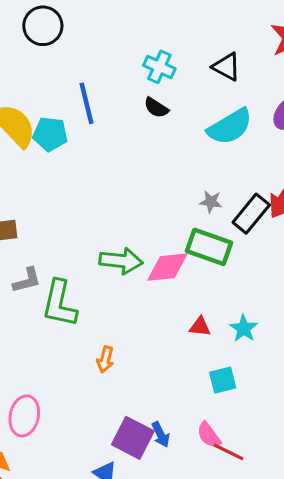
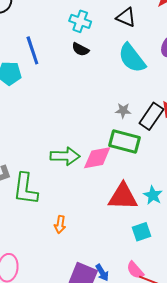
cyan semicircle: (230, 127) -> (132, 58), turned 88
red triangle: (200, 327) -> (123, 197), size x2.0

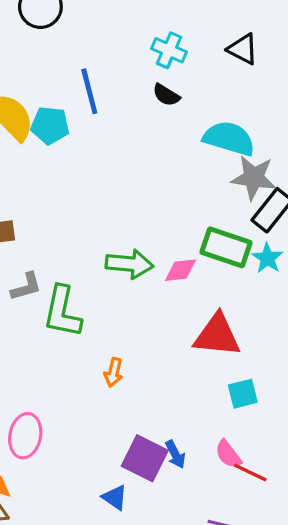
cyan semicircle: (132, 58) -> (229, 138), moved, turned 140
gray star: (123, 111) -> (254, 178), moved, size x1.8
pink diamond: (97, 158) -> (181, 270), size x0.7
cyan star: (153, 195) -> (267, 258), moved

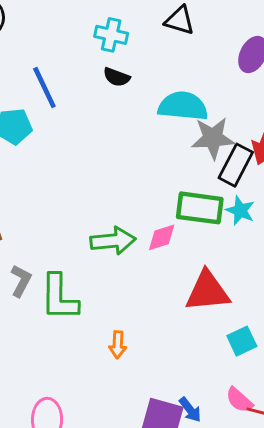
gray L-shape: (26, 287) -> (21, 281), turned -36

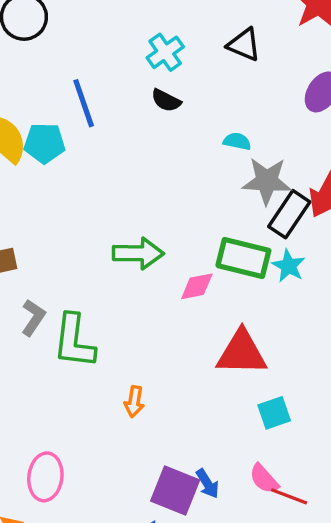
cyan cross: (111, 35) -> (165, 52), turned 36
cyan semicircle: (183, 106) -> (237, 141), size x0.5
green arrow: (113, 241) -> (138, 253), moved

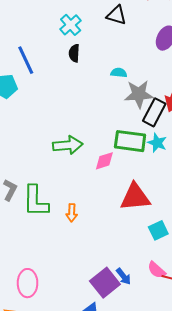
black semicircle: (166, 100) -> (74, 53), turned 72
orange arrow: (134, 402) -> (72, 213), moved
purple square: (175, 490) -> (105, 283), turned 36

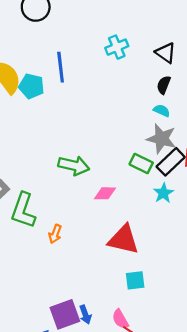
black semicircle: (74, 53) -> (164, 85), moved
cyan semicircle: (119, 73) -> (162, 111), moved
green rectangle: (130, 141) -> (141, 163), moved, size x0.7

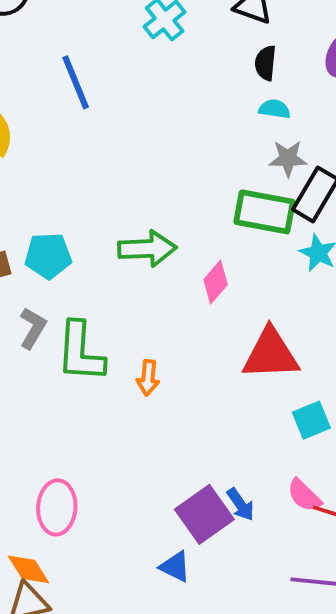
cyan pentagon: (31, 86) -> (48, 256), moved
gray star: (161, 139) -> (288, 158), size x0.7
green rectangle: (141, 163) -> (265, 212), size x1.4
pink diamond: (105, 193) -> (216, 282), turned -35

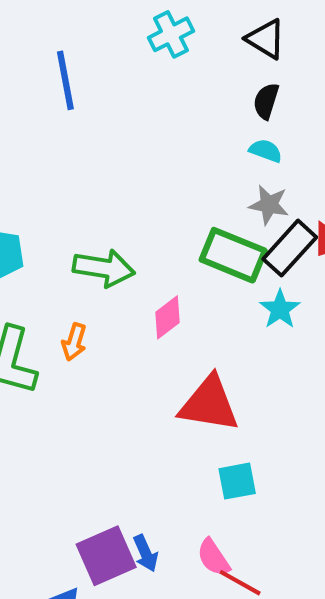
orange arrow: (148, 378) -> (74, 342), moved

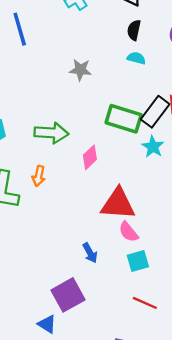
gray star: (269, 205) -> (80, 70), moved
cyan square: (237, 481) -> (138, 261), moved
blue arrow: (146, 553) -> (90, 253), moved
pink semicircle: (213, 557) -> (128, 232), moved

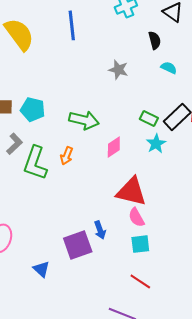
black semicircle: (134, 30) -> (155, 40), moved, turned 144
green rectangle: (124, 119) -> (149, 118), size x0.6
cyan star: (153, 147) -> (156, 144), moved
purple square: (68, 295) -> (78, 245), moved
blue triangle: (47, 324) -> (41, 269), moved

